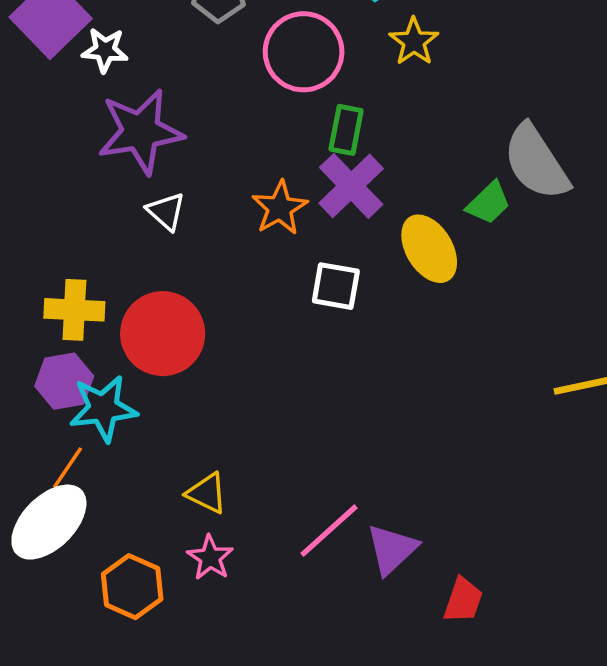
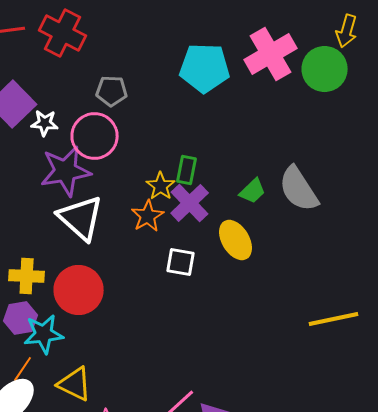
yellow star: (414, 42) -> (161, 186), moved
pink circle: (304, 52) -> (95, 136), moved
green trapezoid: (489, 203) -> (253, 191), moved
white triangle: (166, 211) -> (81, 218), size x2.0
yellow triangle: (207, 493) -> (75, 384), moved, size x1.4

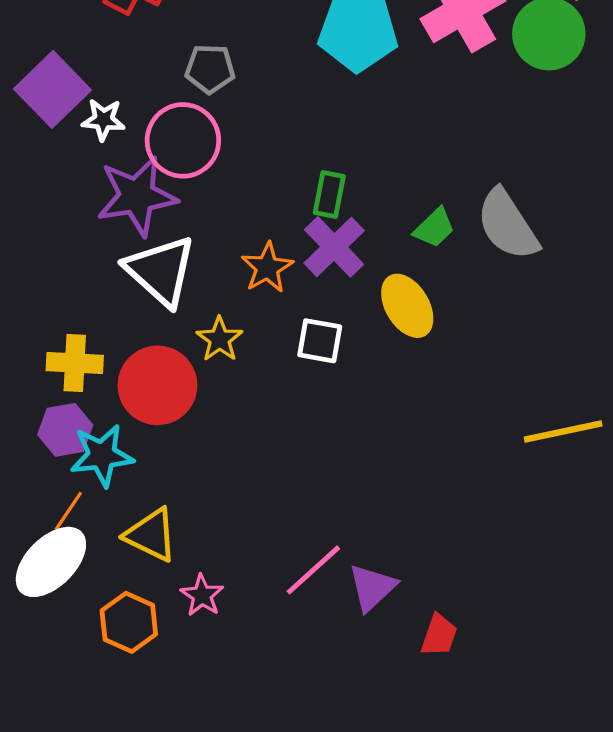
yellow star: (161, 186) -> (220, 339), moved

